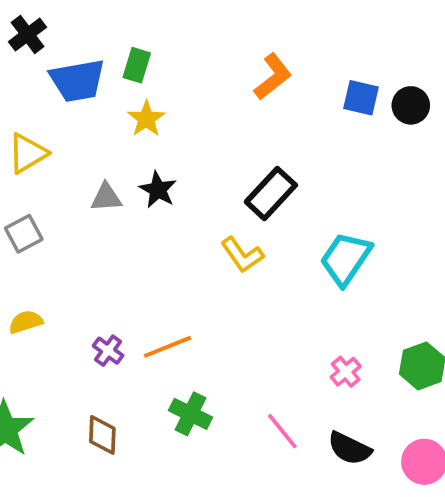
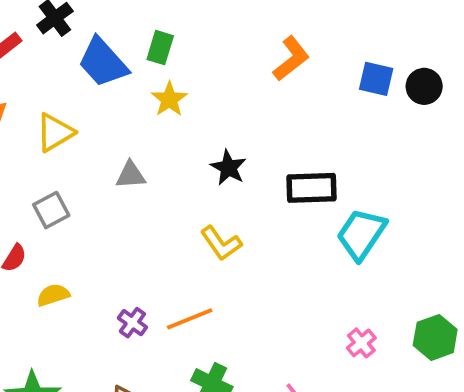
blue trapezoid: (77, 80) -> (103, 62), turned 58
black star: (158, 190) -> (228, 168), moved
black rectangle: (271, 194) -> (312, 188), moved, turned 45
yellow L-shape: (242, 255) -> (221, 243), moved

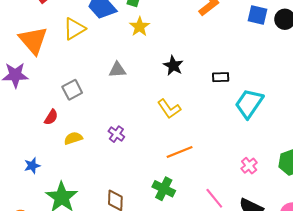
yellow triangle: (55, 132) -> (74, 29), moved
black rectangle: (312, 188) -> (221, 77), size x0.6
orange line: (190, 319) -> (180, 152), moved
purple cross: (132, 323) -> (116, 134), moved

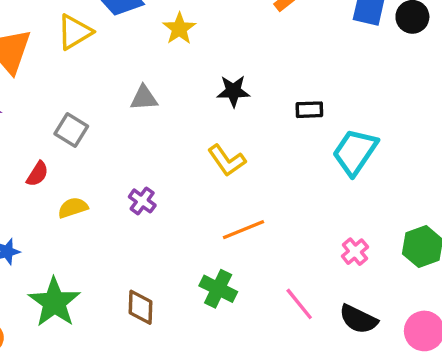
black star: (173, 66) -> (233, 91), turned -30
gray square: (72, 90) -> (71, 130), turned -30

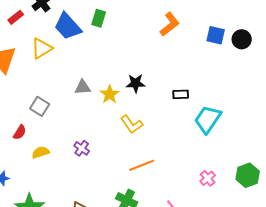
yellow star: (179, 29) -> (110, 94), moved

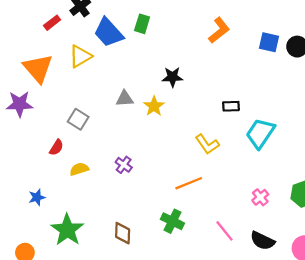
black star: (136, 83) -> (172, 77), moved
yellow L-shape: (132, 124) -> (207, 144), moved

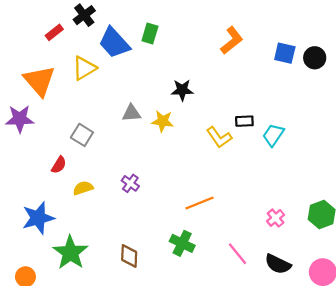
yellow star: (154, 106) -> (163, 121), turned -30
cyan trapezoid: (260, 133) -> (273, 135), moved, size x0.7
yellow L-shape: (207, 144) -> (219, 137), moved
blue star: (37, 197) -> (38, 218), size x1.8

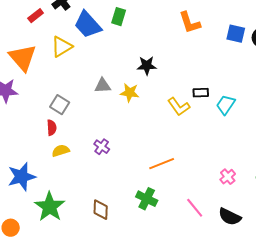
orange L-shape: (232, 40) -> (190, 23), turned 110
red semicircle: (59, 165) -> (52, 128), moved, turned -35

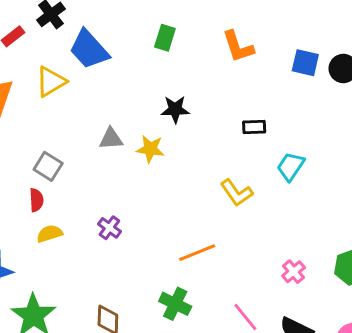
green rectangle: (119, 17) -> (165, 38), moved
black rectangle: (201, 93) -> (254, 127), moved
yellow L-shape: (179, 107) -> (237, 193), moved

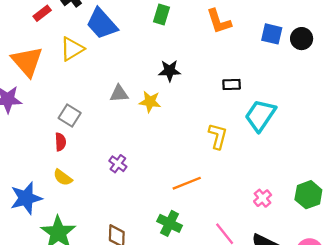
cyan trapezoid: (291, 166) -> (260, 115), size x1.4
yellow L-shape: (237, 193) -> (218, 136), turned -130
yellow semicircle: (49, 234) -> (63, 177), moved, turned -126

